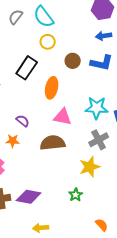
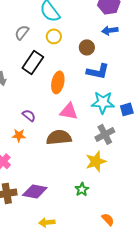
gray semicircle: (16, 17) -> (22, 32), moved
brown circle: (73, 61) -> (87, 47), moved
blue L-shape: (102, 63) -> (98, 71), moved

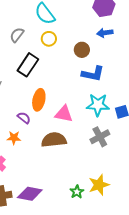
orange ellipse: (58, 82) -> (39, 100), moved
yellow star: (96, 161) -> (99, 185), moved

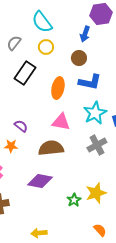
blue arrow: (105, 33) -> (85, 34), moved, turned -63
orange ellipse: (39, 100) -> (58, 88), moved
cyan star: (98, 105) -> (95, 113), turned -30
purple diamond: (30, 194) -> (40, 181), moved

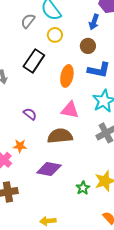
gray semicircle: (14, 43) -> (28, 21), moved
orange star: (11, 146) -> (20, 146), moved

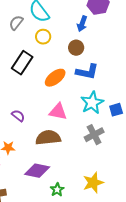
orange ellipse: (67, 76) -> (55, 78), turned 40
green star: (83, 188) -> (57, 190), moved

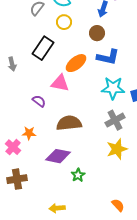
cyan star: (92, 103) -> (113, 88), turned 30
pink triangle: (58, 112) -> (60, 83), moved
yellow star: (93, 183) -> (117, 149), moved

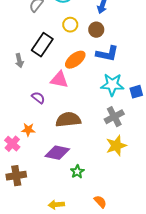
yellow circle: (64, 22) -> (70, 25), moved
gray arrow: (12, 64) -> (19, 61), moved
orange semicircle: (118, 205) -> (100, 202), moved

